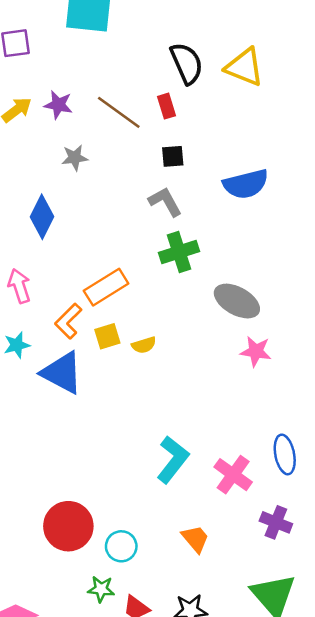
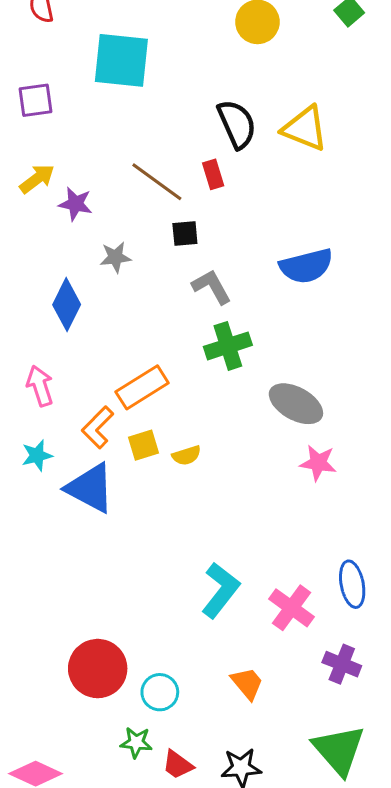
purple star: (58, 105) -> (75, 204), moved
black square: (173, 156) -> (185, 233), moved
gray star: (75, 158) -> (115, 257), moved

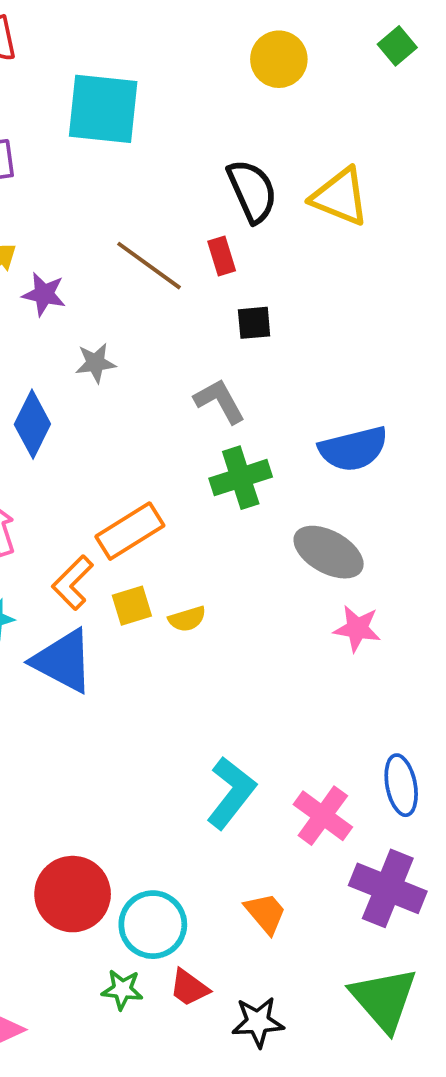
black square: (185, 233) -> (254, 323), moved
blue semicircle: (306, 266) -> (353, 449), moved
purple cross: (342, 664) -> (388, 888), size x1.5
cyan circle: (160, 692) -> (153, 925), size x1.4
red trapezoid: (178, 765) -> (189, 988), moved

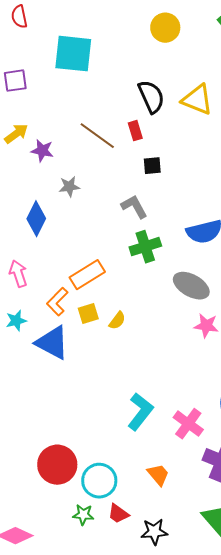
yellow semicircle: (187, 619) -> (117, 321), turned -36

